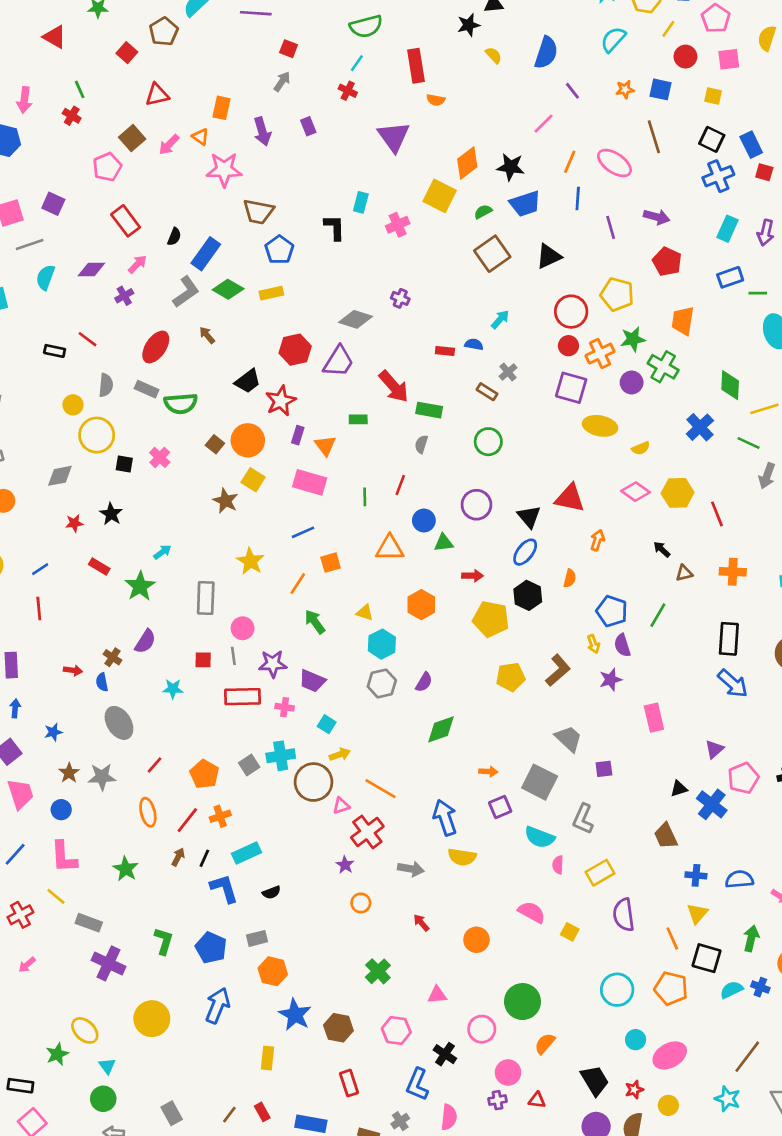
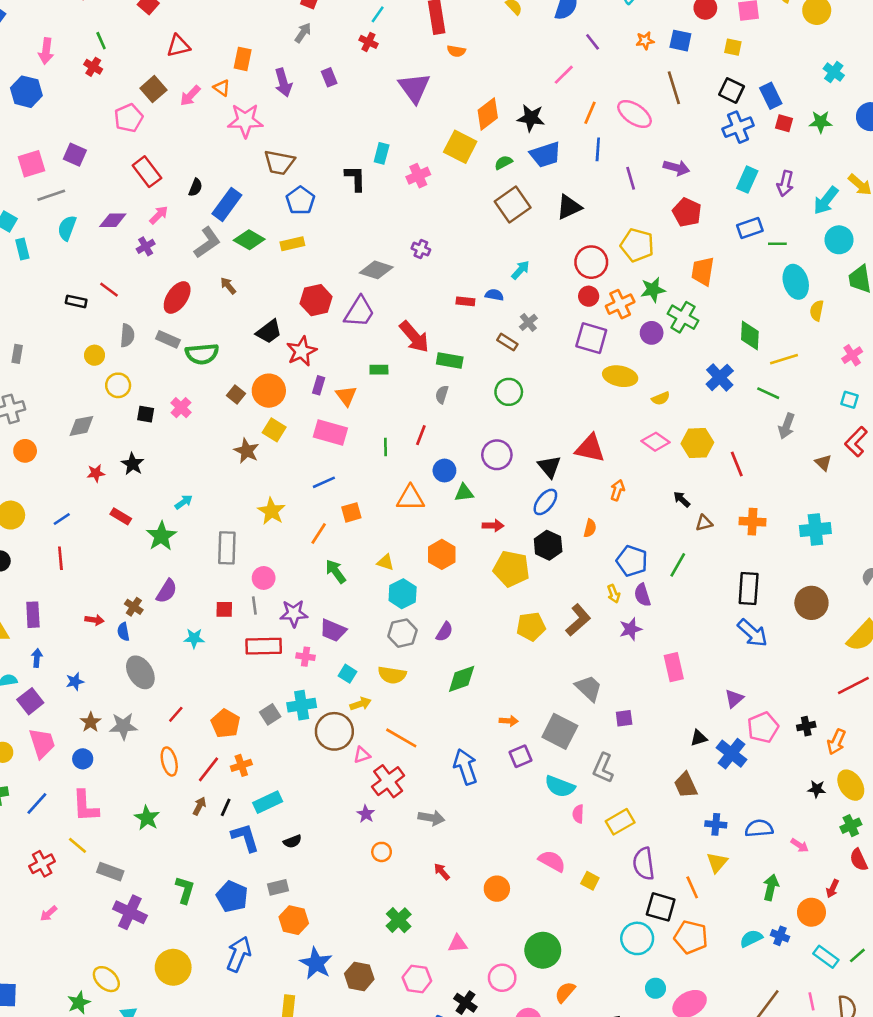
yellow circle: (97, 435) -> (118, 385), size x0.7
yellow semicircle: (462, 857) -> (392, 675), moved
black square: (706, 958) -> (661, 907), moved

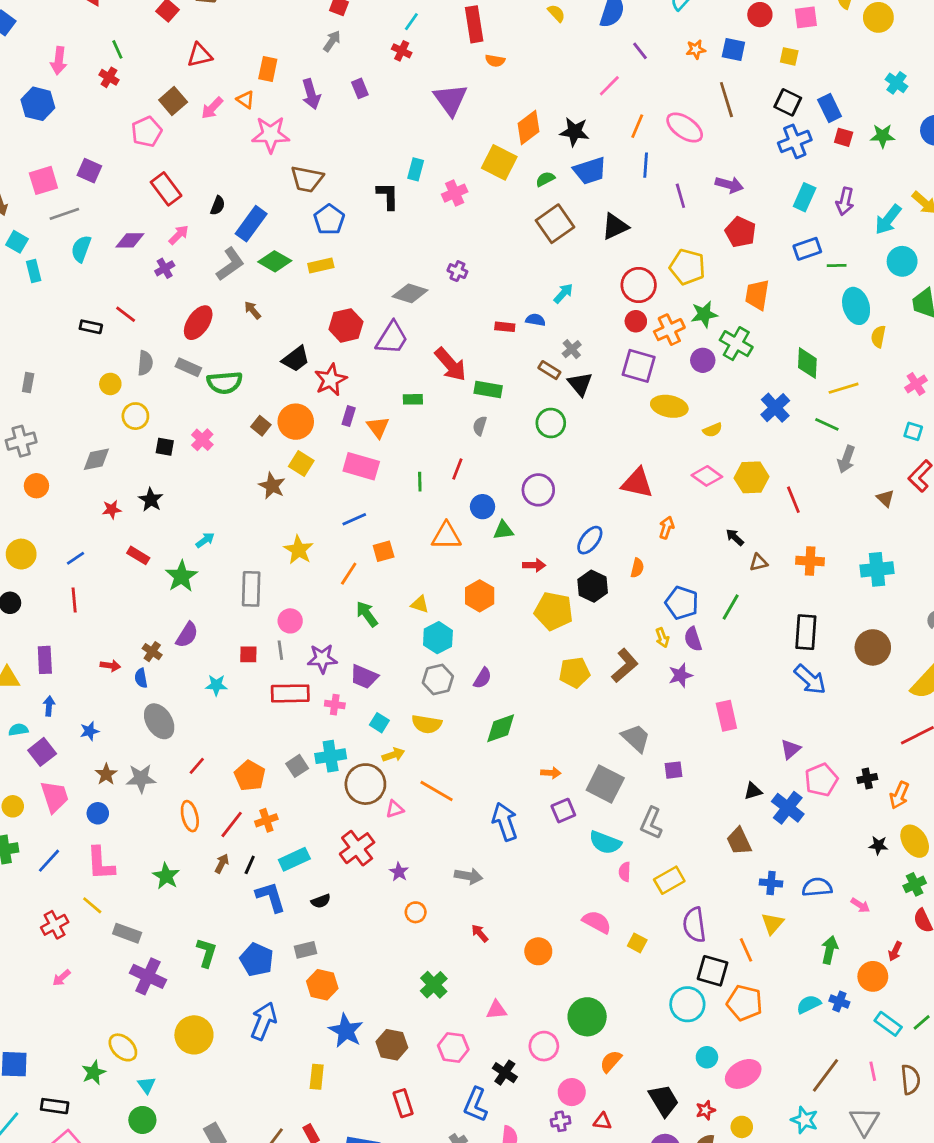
black triangle: (549, 467) -> (580, 384), moved
red cross: (388, 781) -> (357, 848), moved

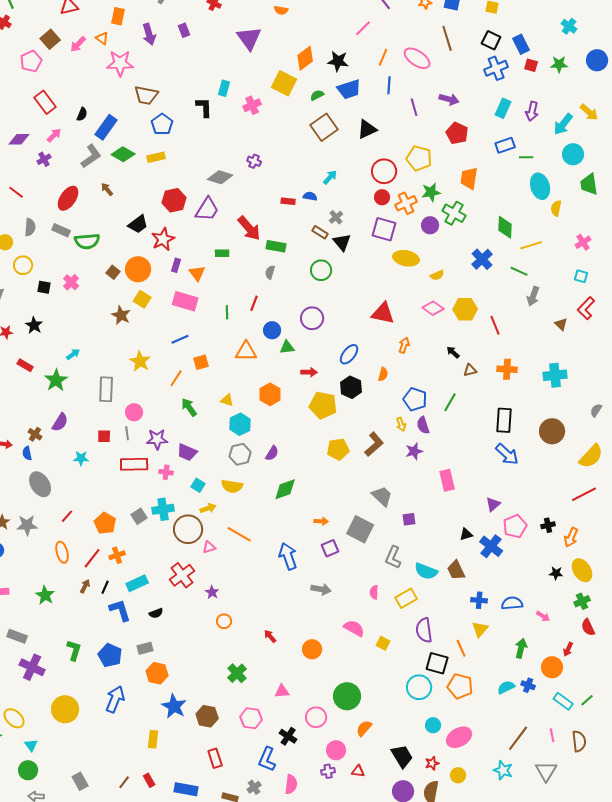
cyan semicircle: (605, 843) -> (426, 571), moved
gray arrow: (469, 876) -> (321, 589), moved

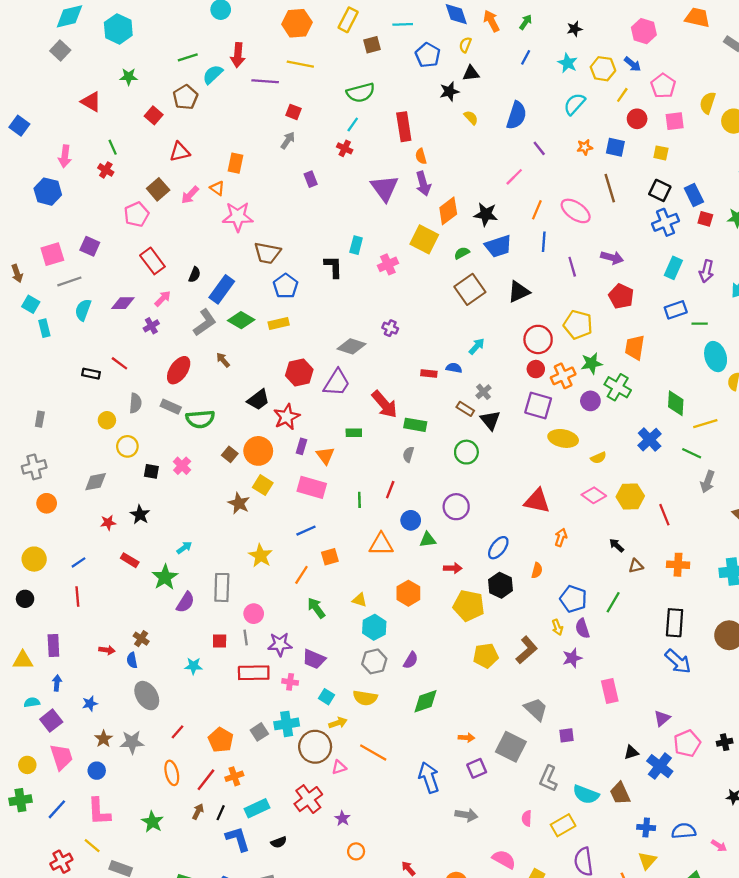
orange semicircle: (281, 10) -> (421, 156), turned 64
purple arrow: (149, 34) -> (423, 184), moved
purple semicircle: (60, 422) -> (185, 602), moved

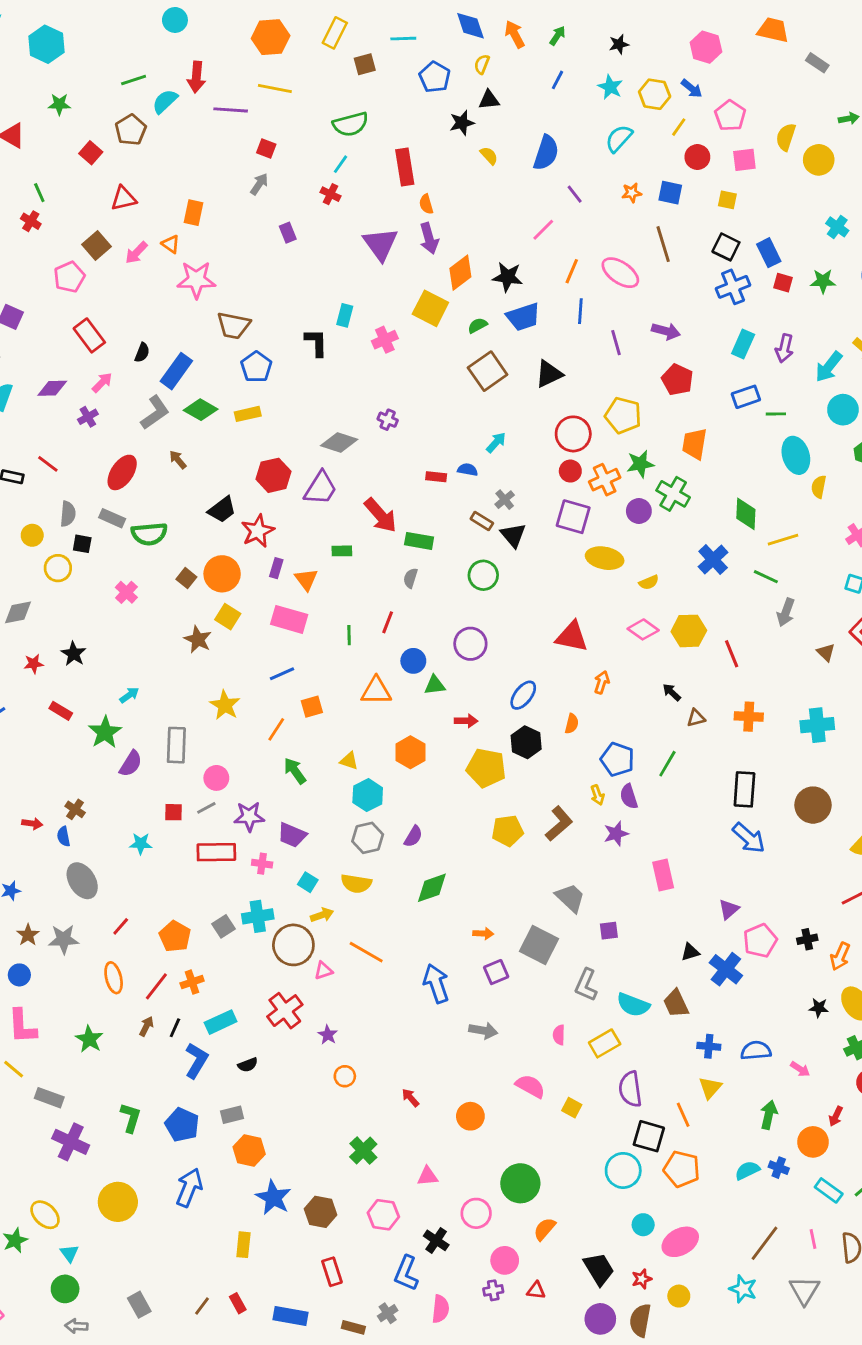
black square: (151, 471) -> (82, 544), moved
gray line: (246, 638) -> (206, 808), turned 70
blue L-shape: (238, 839) -> (196, 1061), turned 48

